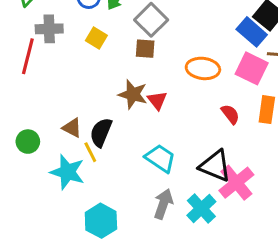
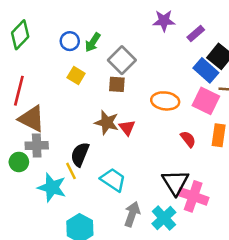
gray cross: (49, 29) -> (37, 145), moved
brown triangle: (72, 128) -> (32, 119), moved, size x1.6
cyan trapezoid: (160, 158) -> (113, 180), moved
black triangle: (215, 166) -> (175, 182), turned 36
pink cross: (236, 183) -> (193, 196), turned -32

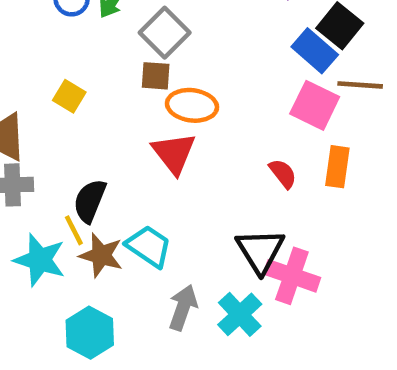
yellow square: (76, 75) -> (69, 96), moved
orange ellipse: (165, 101) -> (192, 105), moved
brown star: (107, 123) -> (101, 255), moved
red triangle: (127, 128) -> (174, 153), size x1.5

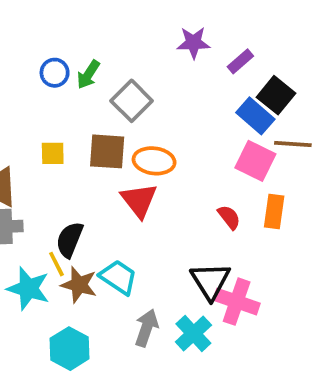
brown square: (156, 76) -> (107, 151), moved, size x1.5
yellow square: (69, 96) -> (53, 153), turned -32

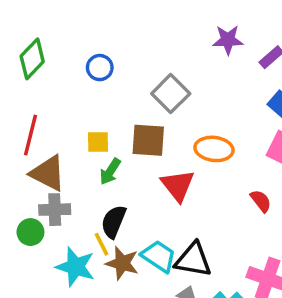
green arrow: (88, 75) -> (110, 171), moved
orange ellipse: (154, 161) -> (214, 149), moved
black triangle: (210, 281) -> (193, 260), moved, turned -48

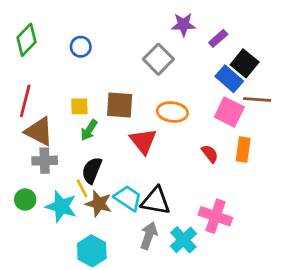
gray square: (171, 94) -> (158, 59), moved
green circle: (30, 232) -> (25, 199), moved

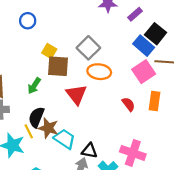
gray square: (158, 59) -> (88, 48), moved
yellow square: (79, 106) -> (49, 51), moved, turned 32
pink square: (229, 112) -> (144, 72), turned 30
black triangle: (156, 201) -> (89, 151), moved, size x0.7
brown star: (99, 204) -> (48, 128), moved

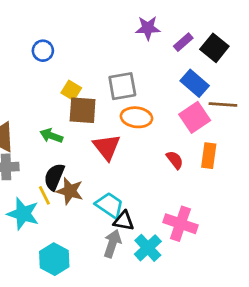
black square: (156, 34) -> (214, 48), moved
gray square: (88, 48) -> (122, 86), turned 35
green arrow: (34, 86) -> (51, 136), turned 77
cyan trapezoid: (65, 139) -> (110, 205), moved

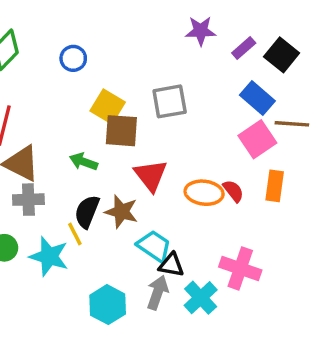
yellow square: (71, 90) -> (108, 107), size x1.4
orange ellipse: (136, 117) -> (204, 193), moved
brown star: (70, 191) -> (121, 212), moved
cyan hexagon: (54, 259) -> (108, 305), moved

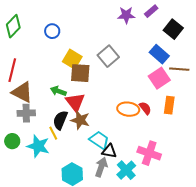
purple rectangle: (244, 48) -> (151, 11), moved
gray square: (170, 101) -> (108, 56), turned -30
red triangle: (151, 175) -> (75, 102), moved

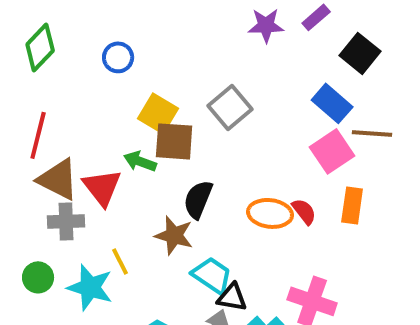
green arrow: (58, 91) -> (140, 161), moved
red triangle: (75, 102) -> (102, 187), moved
black semicircle: (60, 120) -> (198, 199), moved

